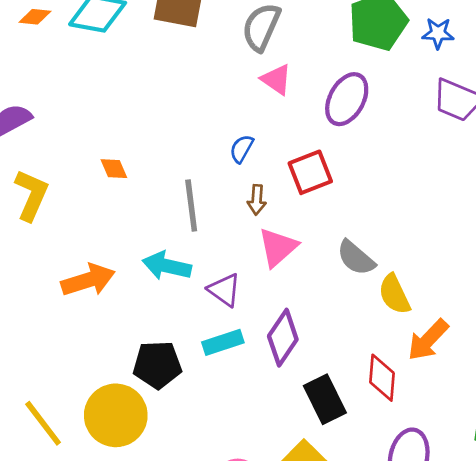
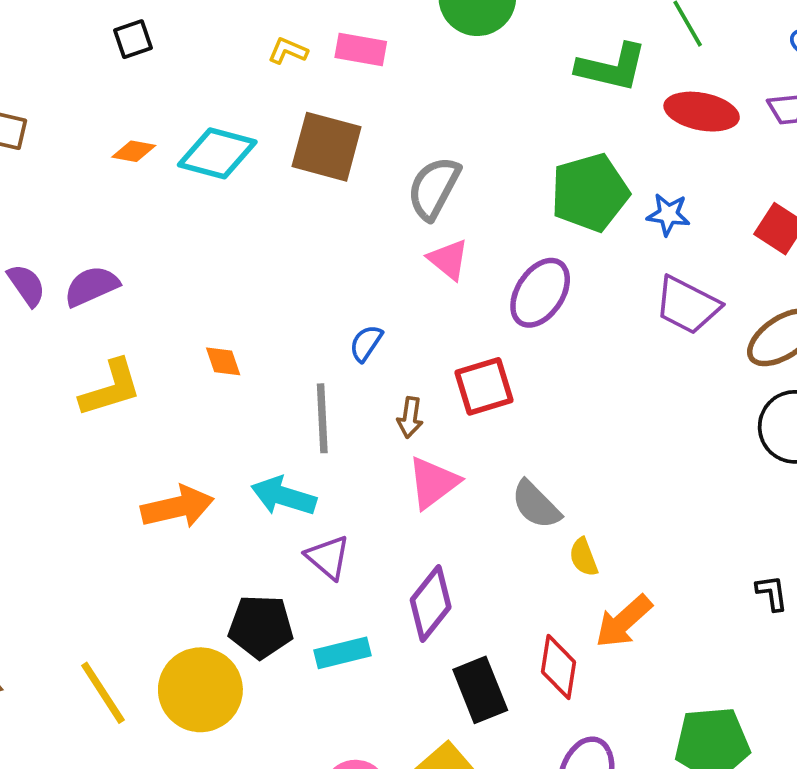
blue semicircle: (242, 149) -> (366, 343), moved
yellow L-shape: (31, 195) -> (111, 388), turned 45
purple triangle: (224, 290) -> (328, 557), moved
yellow semicircle: (394, 294) -> (584, 557), size x0.7
cyan rectangle: (223, 342) -> (342, 653), moved

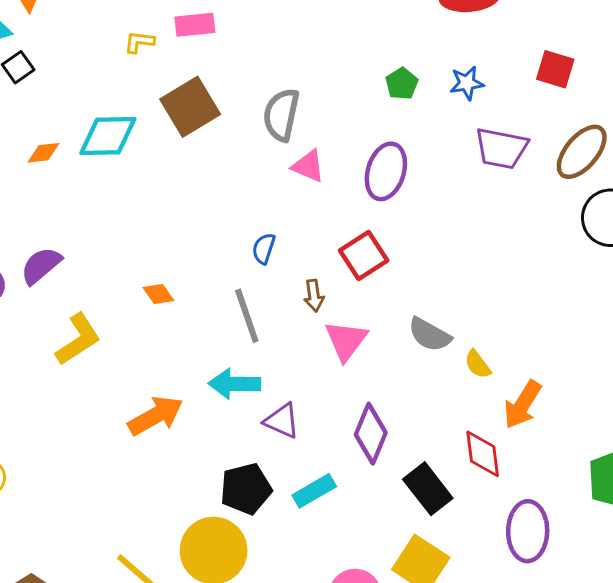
brown square: (327, 147) -> (190, 107), turned -30
green pentagon: (590, 193) -> (402, 84), size x0.5

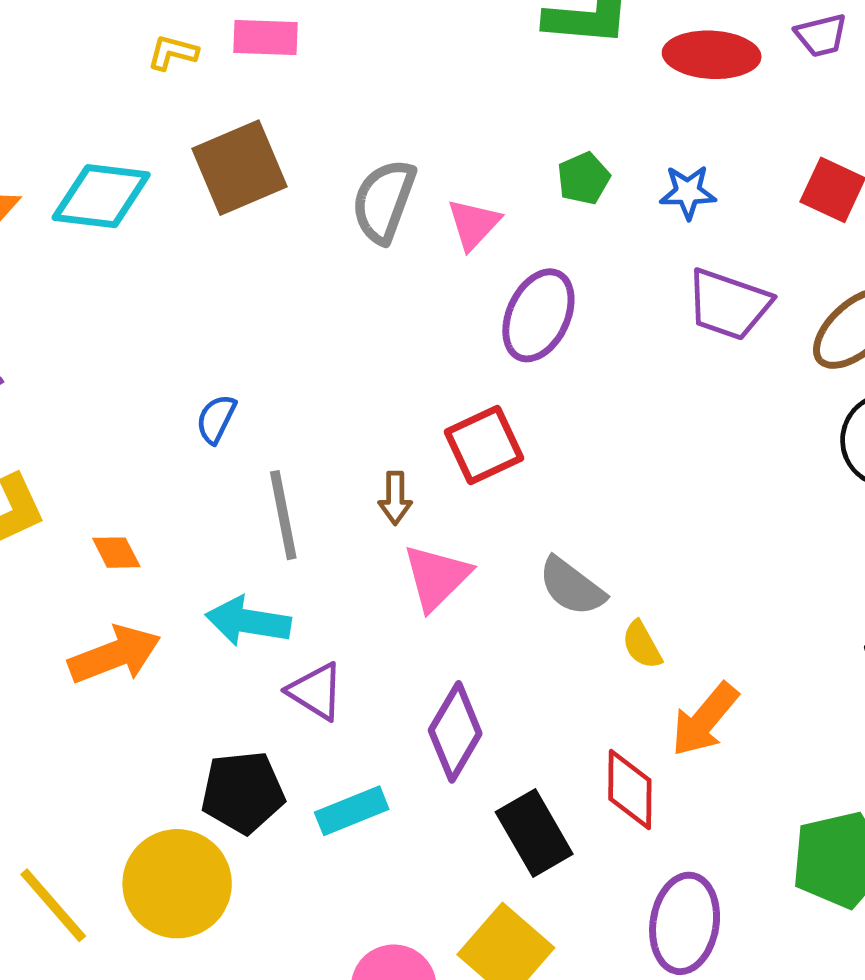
pink triangle: (308, 166) -> (474, 224), moved, turned 42
blue semicircle: (264, 249) -> (216, 419), moved
orange diamond: (158, 294) -> (116, 553), moved

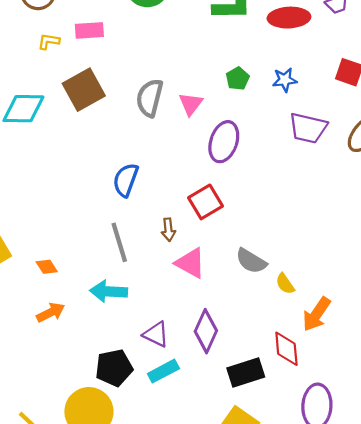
blue semicircle: (216, 419) -> (126, 180), moved, size x1.5
pink triangle: (437, 577) -> (190, 263), turned -40
orange arrow: (115, 655) -> (51, 312), size x0.7
purple triangle: (316, 691) -> (156, 334), moved
black rectangle: (534, 833) -> (246, 373), turned -72

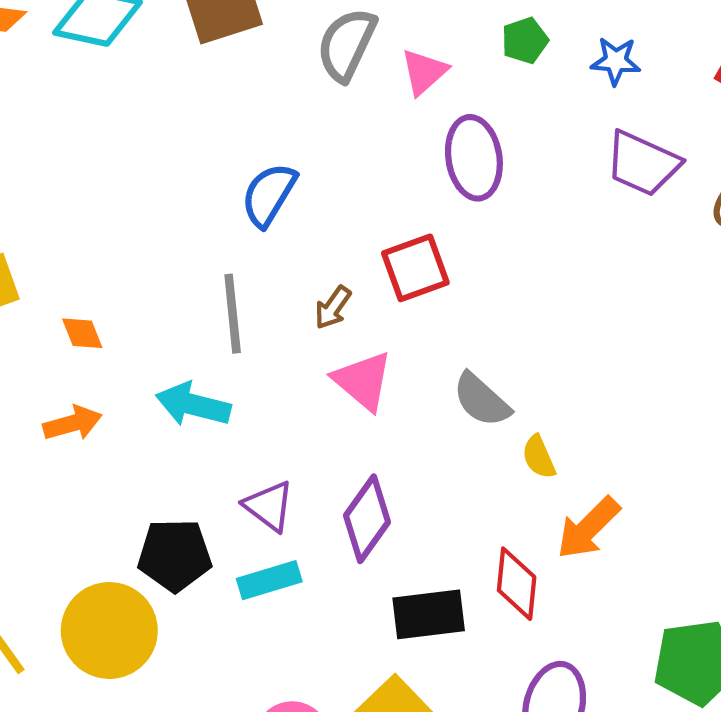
purple ellipse: (224, 142) -> (474, 158), turned -39
brown arrow: (168, 230) -> (333, 308), turned 30

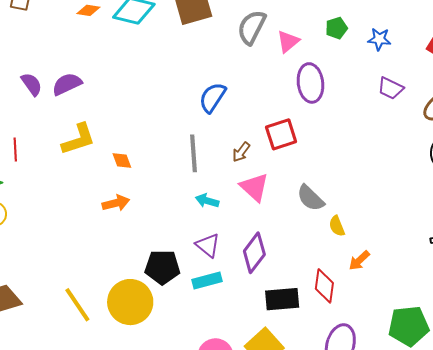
purple trapezoid: (643, 163) -> (391, 88), size x0.7
cyan arrow: (193, 405) -> (207, 201), moved, size x0.7
orange arrow: (588, 528) -> (359, 260), size x0.7

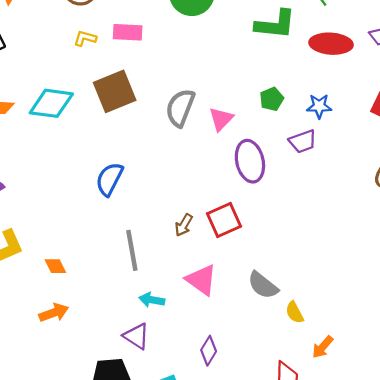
purple trapezoid: (391, 88) -> (303, 141), moved, turned -40
blue semicircle: (212, 97) -> (109, 179), moved
brown arrow: (241, 152) -> (184, 225), moved
purple triangle: (208, 245) -> (136, 336), moved
purple diamond: (254, 253) -> (209, 351), size x0.7

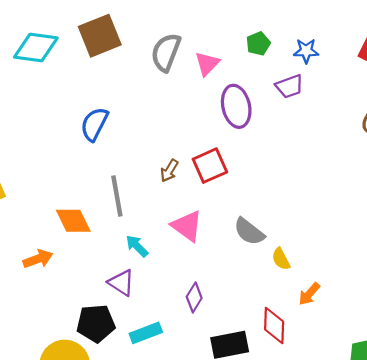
orange diamond: (55, 266) -> (73, 221), moved, size x1.6
cyan arrow: (152, 300) -> (137, 246), turned 35

